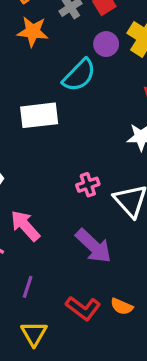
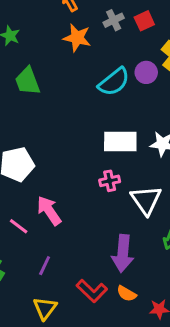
purple circle: (106, 44) -> (146, 72), moved
white rectangle: (39, 115) -> (120, 142), moved
purple arrow: (94, 246) -> (123, 253), moved, turned 45

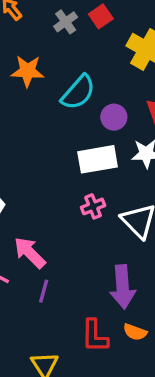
orange star: (77, 38) -> (28, 71), moved
purple circle: (146, 72) -> (114, 117), moved
purple line: (45, 266) -> (44, 291), moved
red L-shape: (92, 291) -> (95, 336), turned 56

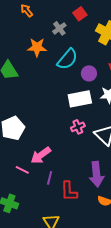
gray cross: (66, 22) -> (59, 28), moved
pink arrow: (30, 253) -> (41, 155), turned -80
red L-shape: (95, 336) -> (69, 191), moved

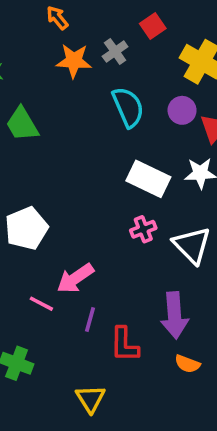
orange star: (37, 47) -> (74, 61), moved
cyan semicircle: (67, 59) -> (128, 107), turned -65
purple circle: (89, 73) -> (182, 110), moved
white rectangle: (80, 99) -> (148, 179), turned 35

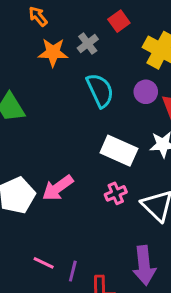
pink arrow: (75, 278) -> (58, 188), moved
pink line: (41, 304) -> (44, 263), moved

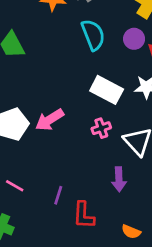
pink line: (44, 263) -> (15, 186), moved
purple arrow: (144, 265) -> (119, 179), moved, size x0.7

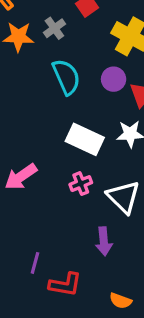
red L-shape: (84, 215) -> (65, 284), turned -80

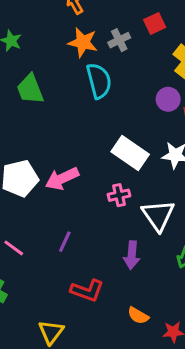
cyan semicircle: (66, 77) -> (99, 81), moved
purple line: (35, 263) -> (65, 242), moved

